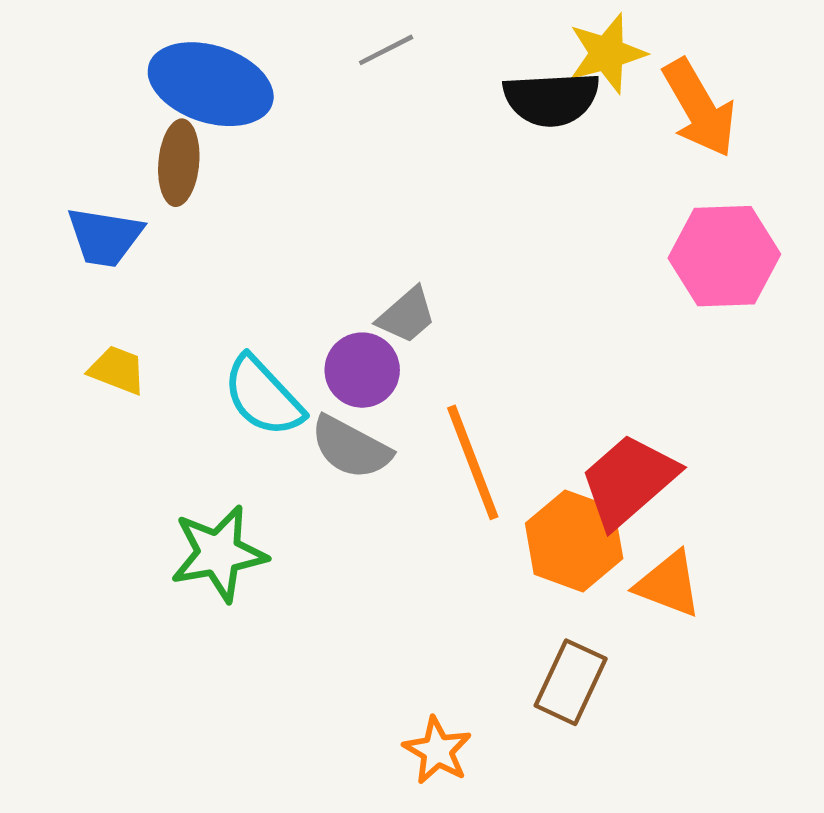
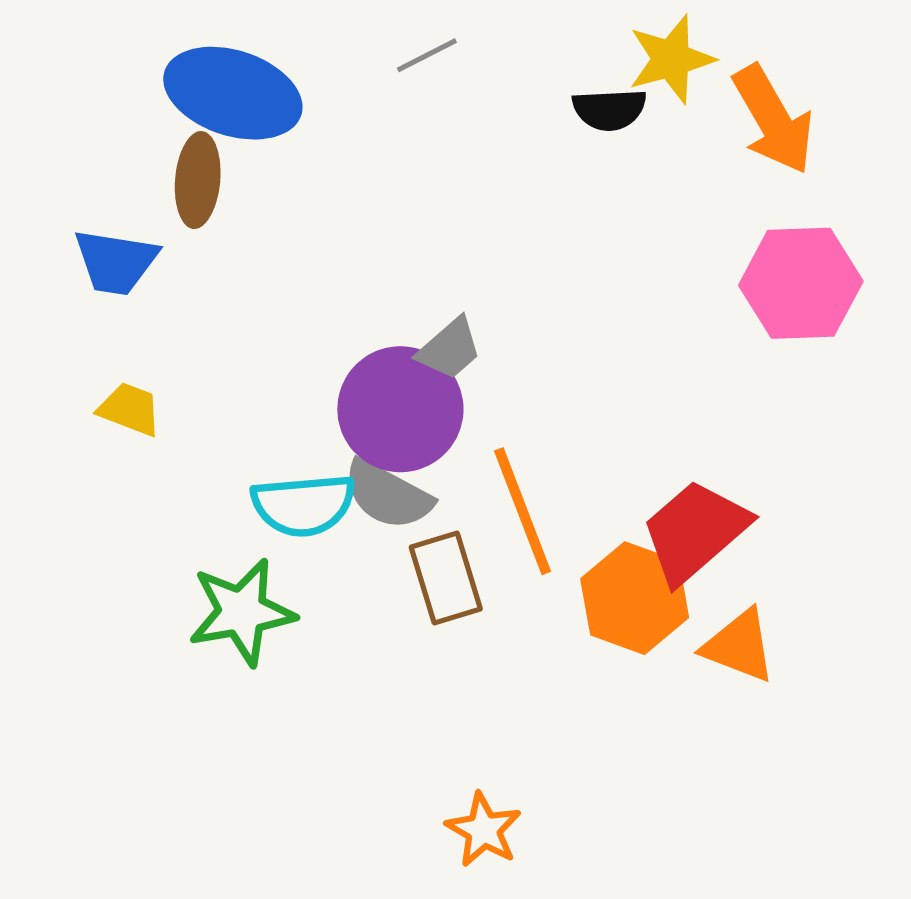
black semicircle: (551, 99) -> (609, 109), size x0.7
purple circle: (362, 370) -> (400, 409), size x1.5
cyan semicircle: (263, 396) -> (303, 505), moved, turned -52
brown rectangle: (571, 682) -> (446, 578), moved, turned -42

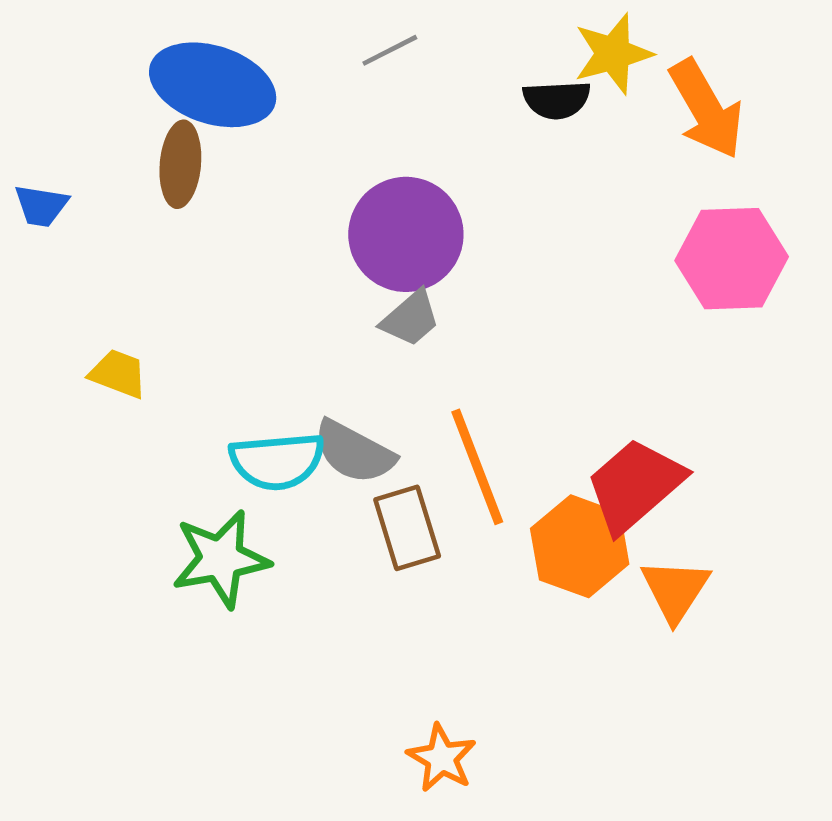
blue trapezoid: (116, 262) -> (41, 206), moved, size x0.7
purple circle: (400, 409) -> (406, 234), moved
orange triangle: (739, 646) -> (675, 590), turned 42

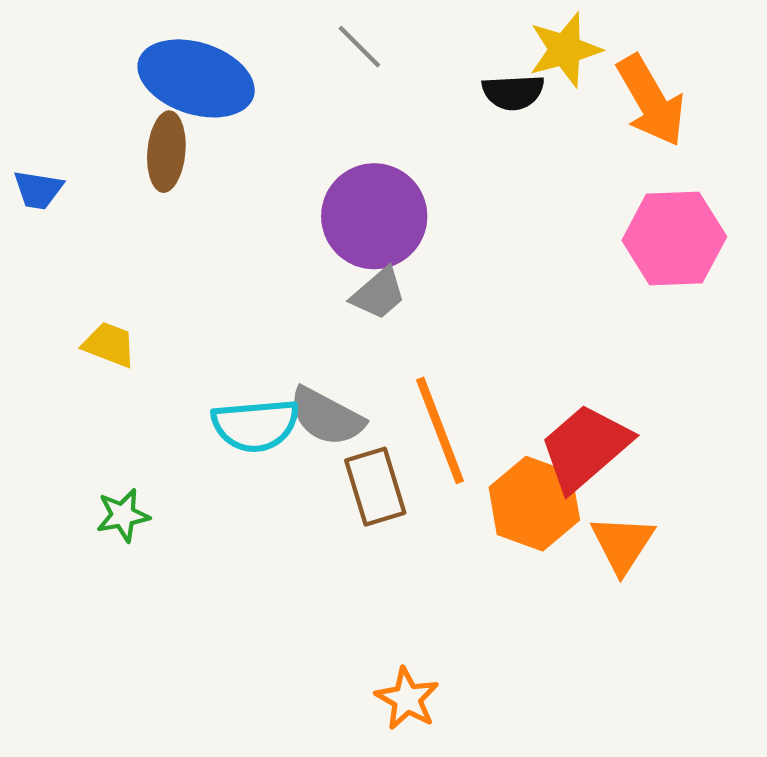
gray line: (390, 50) -> (359, 47), turned 72
green star: (221, 559) -> (123, 515), moved, size x0.6

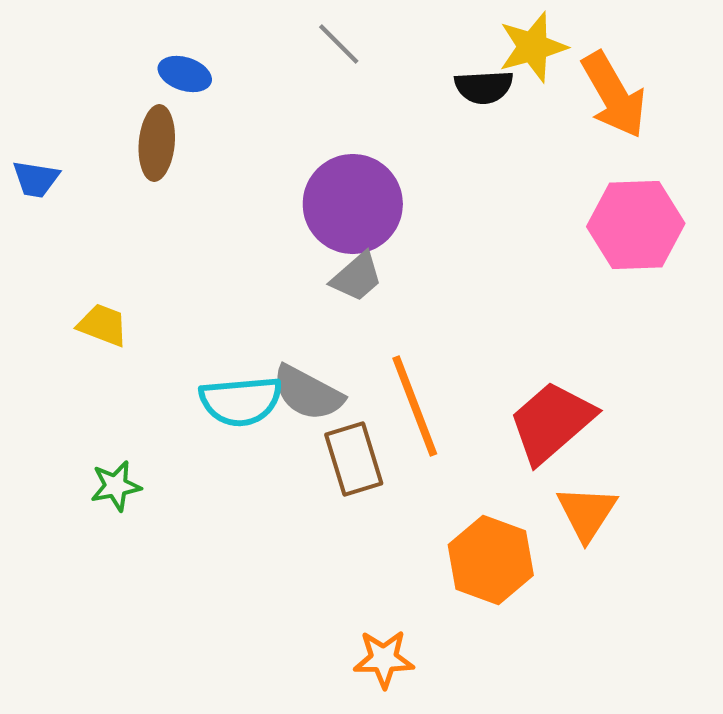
blue ellipse: (196, 78) -> (185, 74), size x0.5
orange hexagon: (534, 504) -> (491, 560), moved
orange star: (407, 699) -> (384, 659), turned -30

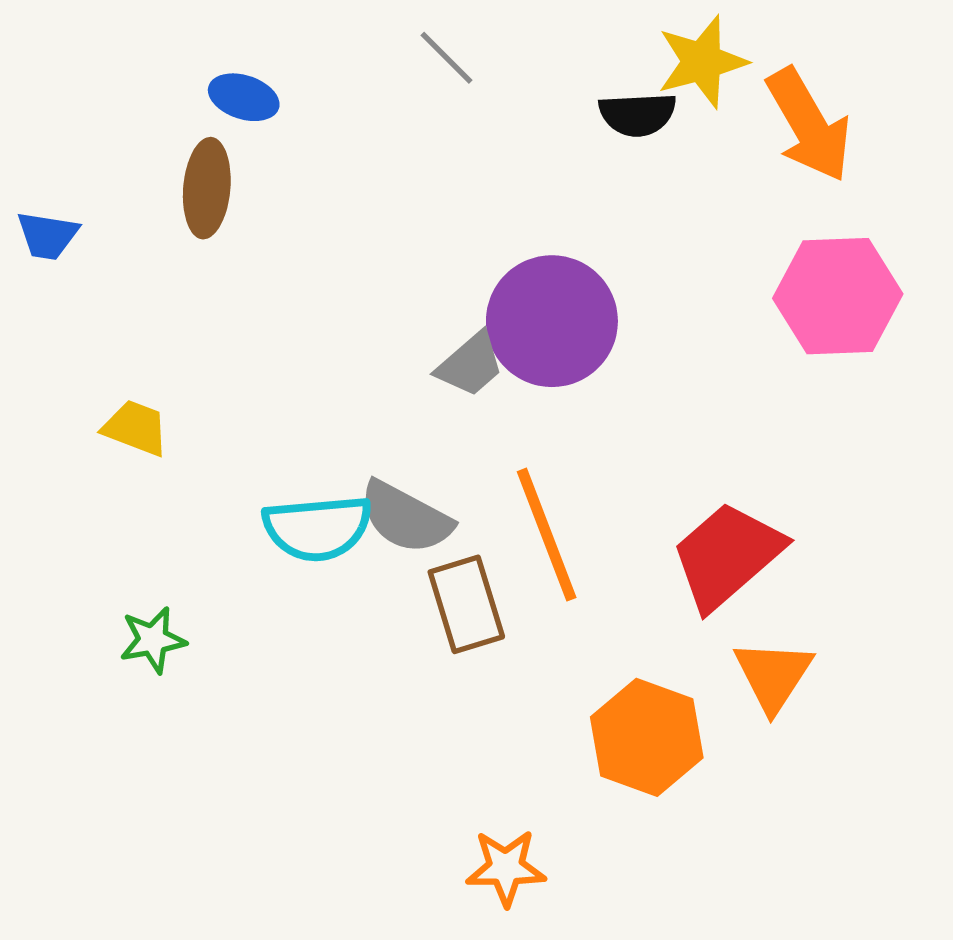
purple circle: (353, 204) -> (552, 321), moved

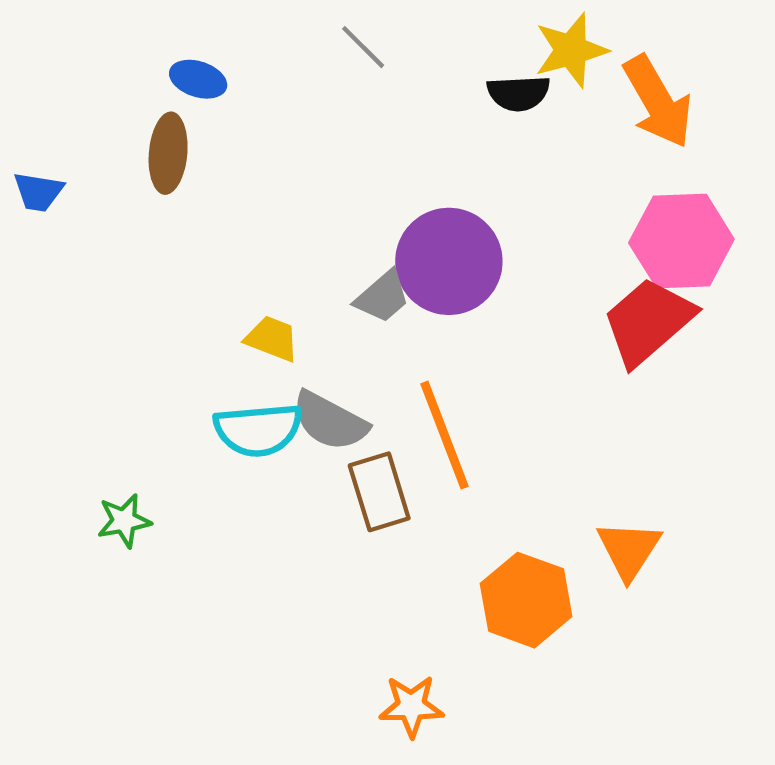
yellow trapezoid: (136, 428) -> (272, 339), moved
red trapezoid: (727, 556) -> (648, 321), moved

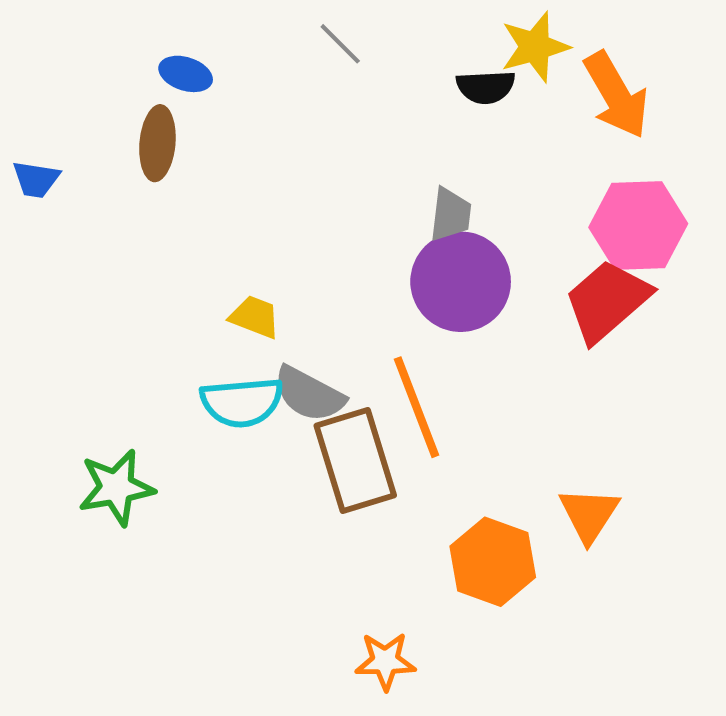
purple circle: (449, 261) -> (461, 282), moved
gray trapezoid: (382, 297) -> (451, 214), moved, turned -42
brown rectangle: (379, 492) -> (355, 460), size x1.4
green star: (124, 521) -> (116, 487), size x1.5

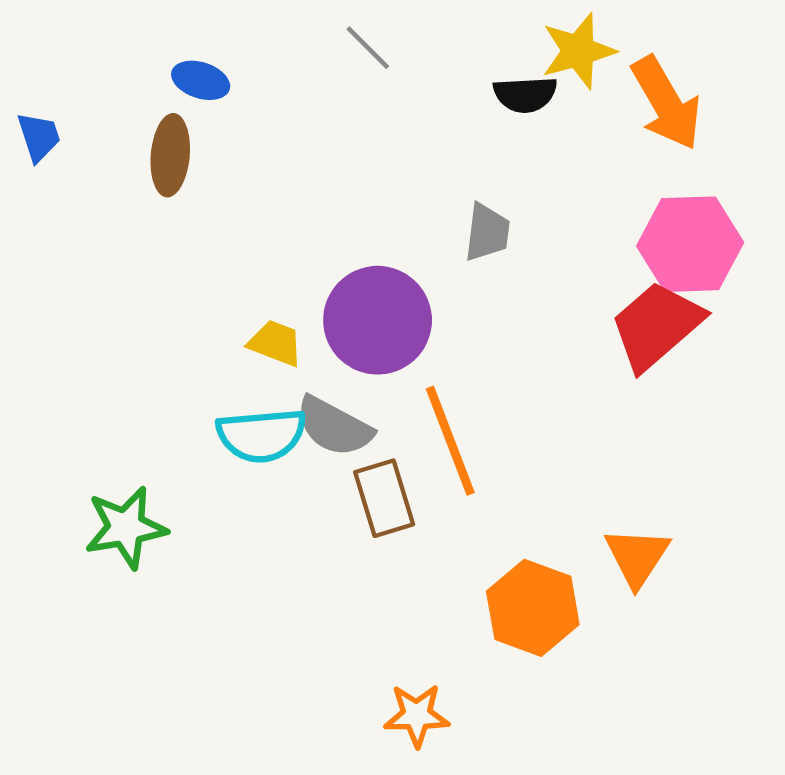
blue trapezoid: (36, 179) -> (39, 137), moved, turned -117
purple circle: (461, 282) -> (378, 320), moved
brown rectangle: (355, 460) -> (384, 498), size x0.7

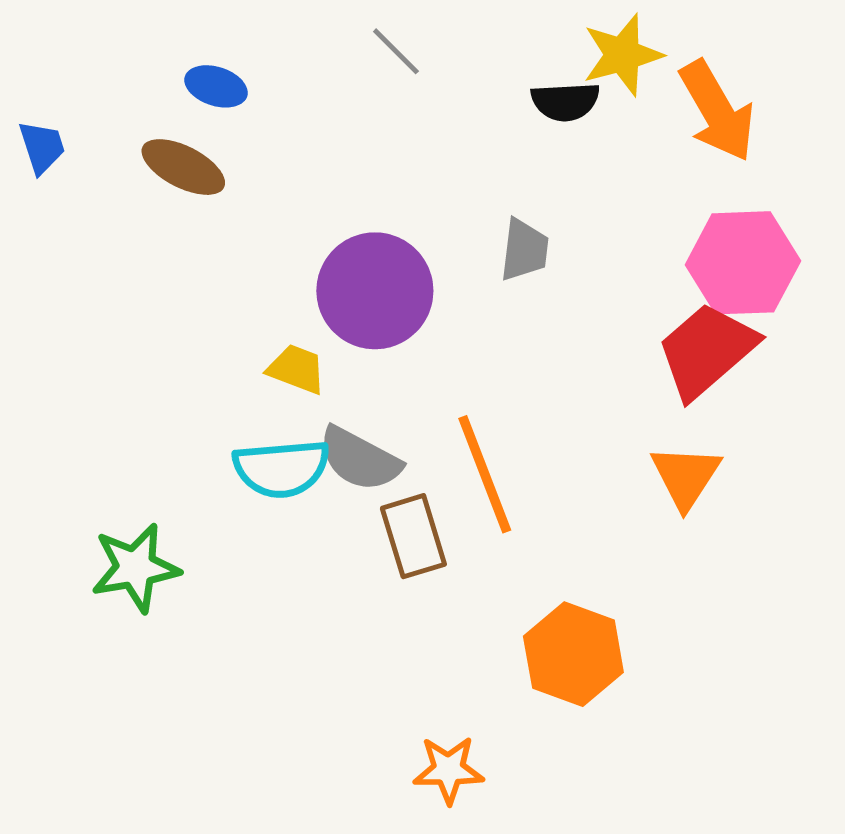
brown ellipse: (170, 155) -> (183, 167), turned -68
purple circle: (378, 320) -> (375, 291), moved
orange triangle: (637, 557) -> (686, 477), moved

